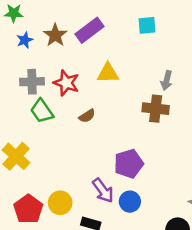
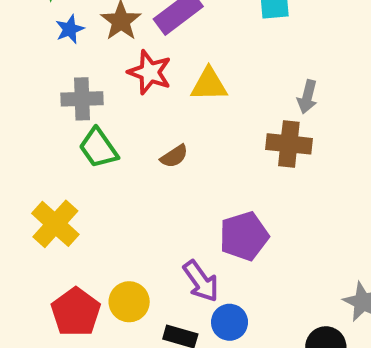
red star: (66, 83) -> (150, 72), moved
blue circle: (130, 202) -> (230, 322), moved

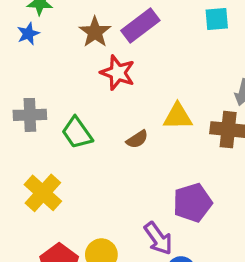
blue star: (70, 29) -> (28, 34), moved
yellow triangle: (209, 85) -> (178, 117), moved
gray cross: (82, 99) -> (30, 115), moved

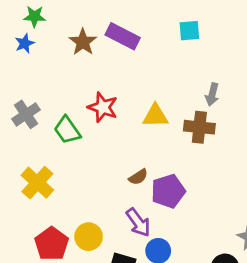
purple rectangle: (140, 26) -> (123, 36), turned 64
red star: (118, 73) -> (103, 107), moved
gray cross: (30, 115) -> (26, 114), turned -32
brown semicircle: (137, 139) -> (138, 177), moved

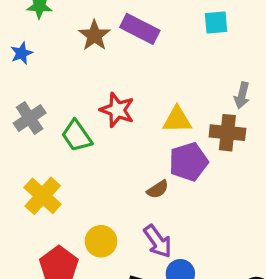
blue star: (25, 43) -> (22, 53), moved
purple pentagon: (168, 191) -> (188, 162), moved
yellow circle: (89, 237) -> (101, 241), moved

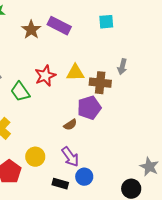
red star: (117, 110) -> (45, 76), turned 30
yellow triangle: (177, 120) -> (75, 73), moved
brown cross: (227, 133) -> (100, 83), moved

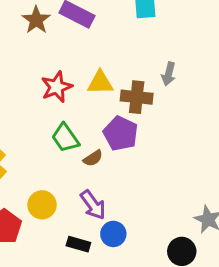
green trapezoid: (20, 92) -> (65, 138), moved
purple pentagon: (89, 108) -> (121, 134), turned -30

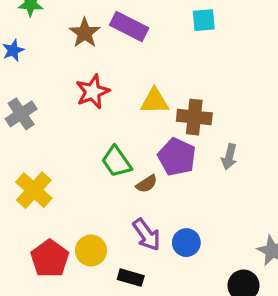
gray arrow: (169, 74) -> (229, 157), moved
red star: (57, 87) -> (93, 92), moved
yellow circle: (42, 205) -> (91, 251), moved
blue circle: (113, 234) -> (186, 243), moved

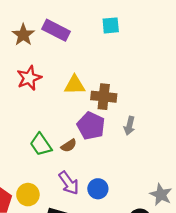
green trapezoid: (116, 162) -> (41, 144), moved

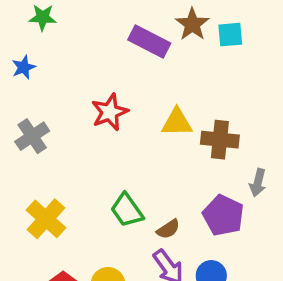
brown star: (23, 35) -> (192, 24), moved
purple pentagon: (91, 126) -> (223, 215), moved
brown semicircle: (69, 146) -> (168, 229), moved

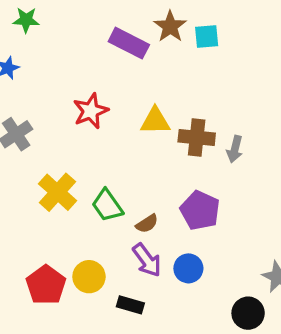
gray arrow: (258, 183) -> (235, 149), moved
yellow cross: (46, 219) -> (58, 192), moved

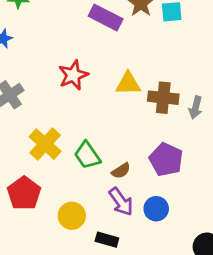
red pentagon: (46, 285) -> (24, 193), moved

